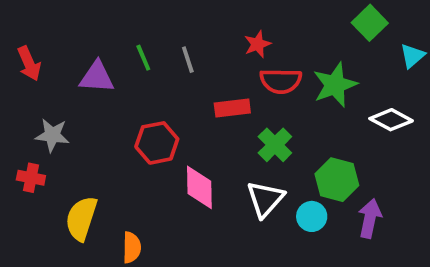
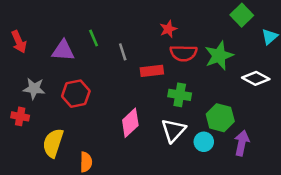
gray line: (188, 60) -> (123, 52), moved
red hexagon: (157, 143) -> (76, 94), moved
green cross: (275, 145) -> (180, 95), turned -35
pink diamond: (199, 187) -> (130, 123), turned 48

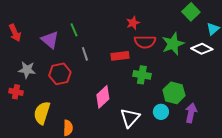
purple triangle: (63, 51) -> (50, 40), turned 36
gray line: (123, 52) -> (85, 54), moved
white diamond: (256, 78) -> (202, 49), moved
white triangle: (173, 130) -> (130, 118), moved

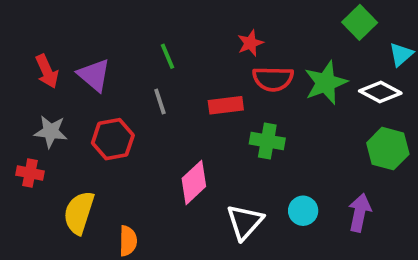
green line: (74, 30) -> (167, 56), moved
red arrow: (15, 33) -> (47, 71), moved
green hexagon: (174, 93) -> (388, 149), moved

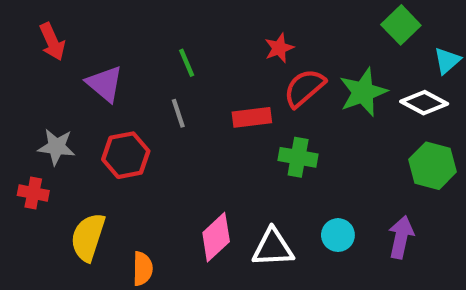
red arrow: (47, 71) -> (52, 42), moved
red semicircle: (273, 79) -> (304, 88), turned 138
pink diamond: (194, 182) -> (216, 237), moved
white triangle: (245, 222) -> (273, 248), turned 45

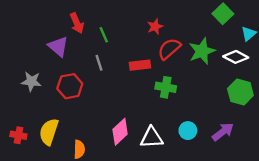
red arrow: (52, 42) -> (77, 23), moved
red cross: (33, 193) -> (18, 135), moved
purple arrow: (401, 237) -> (223, 132), turned 40

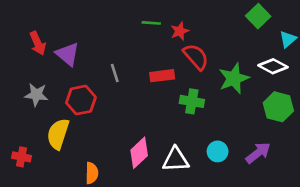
red arrow: (77, 23) -> (38, 43), moved
green line: (104, 35) -> (151, 23), moved, turned -63
red semicircle: (169, 49) -> (196, 57), turned 90
green star: (202, 51) -> (234, 78), moved
yellow semicircle: (49, 132) -> (58, 134), moved

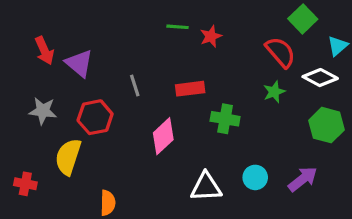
red semicircle: (196, 57) -> (281, 52), moved
green star: (234, 78) -> (274, 92), size x0.6
pink diamond: (139, 153) -> (163, 136), moved

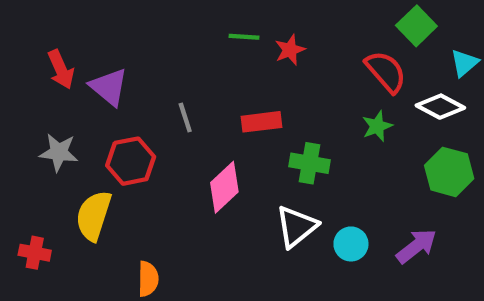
white triangle: (206, 187) -> (296, 227), moved, turned -36

